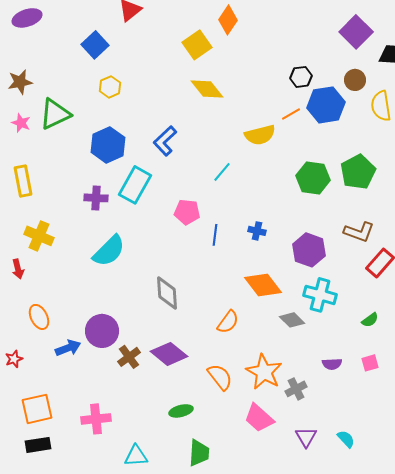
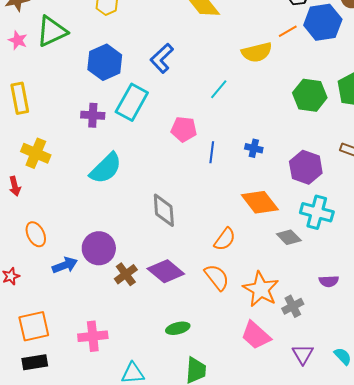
orange semicircle: (220, 377) -> (217, 277), moved

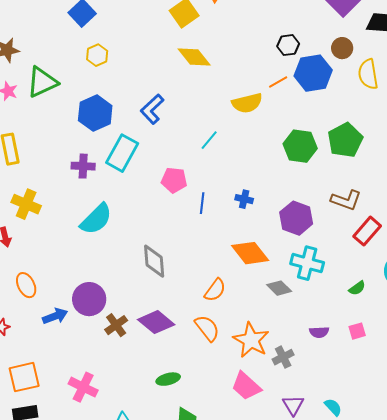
pink cross: (93, 336) -> (83, 387), turned 32

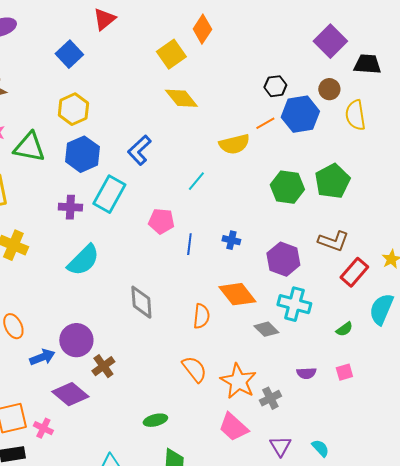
yellow hexagon: (97, 55) -> (73, 109), moved, size x1.4
green triangle: (42, 82) -> (29, 147), moved, turned 36
orange semicircle: (215, 290) -> (201, 316), moved, turned -30
purple diamond: (156, 322) -> (70, 394), moved
pink cross: (83, 387) -> (43, 428), moved, size x0.7

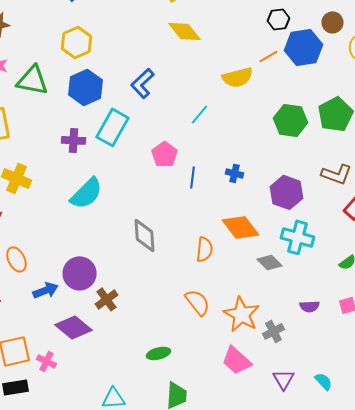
pink pentagon: (161, 221) -> (164, 154), turned 30

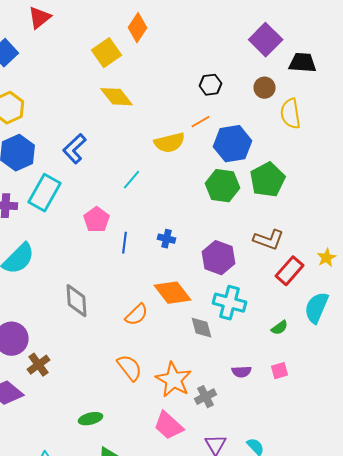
blue hexagon: (304, 47) -> (232, 144), moved
orange semicircle: (204, 249) -> (136, 315), turned 40
gray diamond: (270, 262) -> (202, 328), turned 30

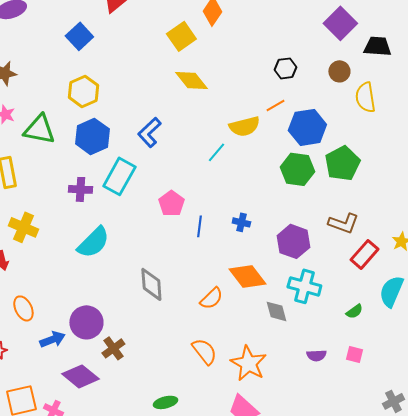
cyan line: (132, 180) -> (216, 152), moved
pink square: (280, 371) -> (354, 354), turned 30
gray cross: (206, 397) -> (393, 401), moved

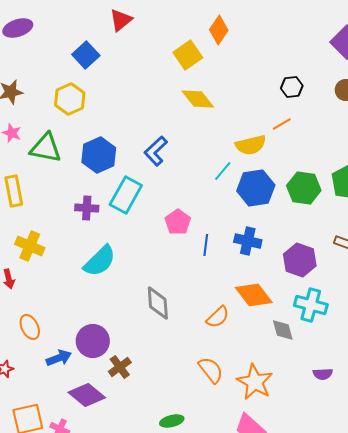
yellow hexagon: (83, 91) -> (70, 99), moved
blue hexagon: (307, 127) -> (256, 188), moved
blue cross: (241, 222) -> (248, 241), size x1.5

